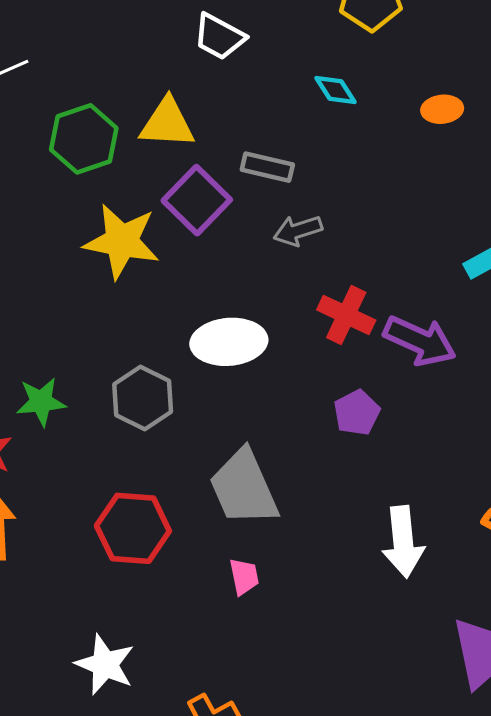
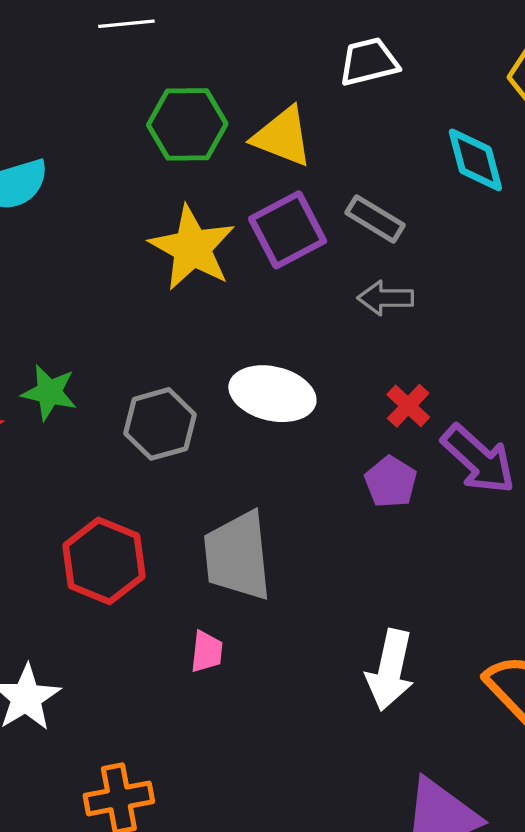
white trapezoid: (219, 37) -> (369, 62), turned 120
cyan diamond: (335, 90) -> (475, 160), size x1.4
red cross: (346, 315) -> (408, 406), size x0.7
purple pentagon: (357, 413) -> (391, 482), moved, turned -30

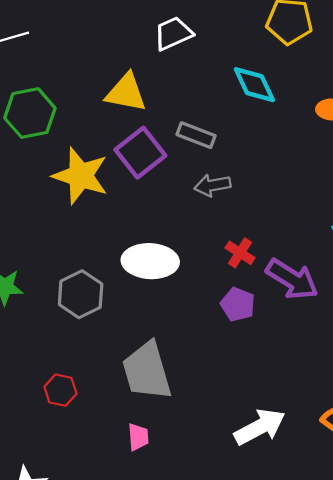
green hexagon: (187, 124) -> (30, 113), moved
red hexagon: (104, 561) -> (60, 390), size x0.6
white arrow: (390, 670) -> (260, 427), turned -120

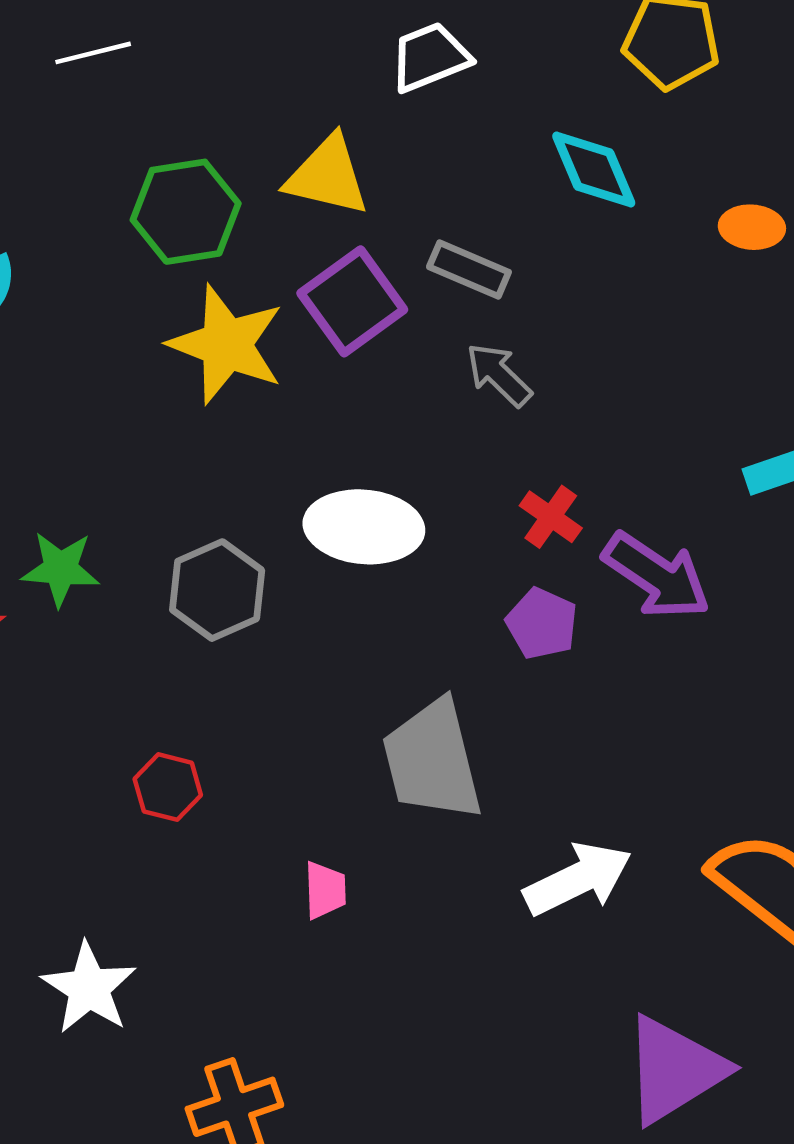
green hexagon: (30, 113) -> (186, 212), moved
gray arrow: (212, 185) -> (499, 375), turned 52
gray trapezoid: (147, 371) -> (432, 760), moved

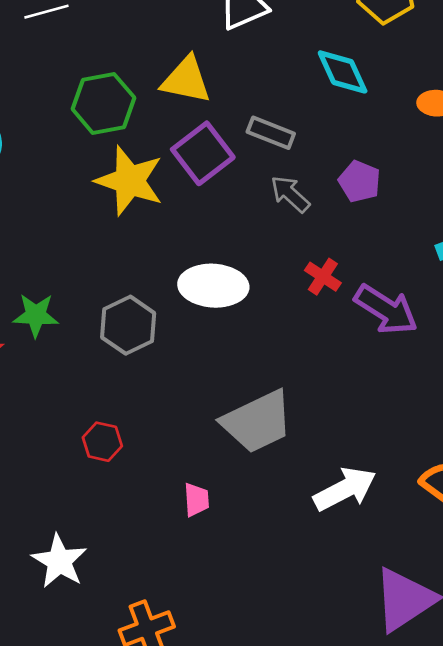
purple pentagon: (542, 624) -> (360, 181), moved
gray trapezoid: (432, 760) -> (257, 422), turned -100

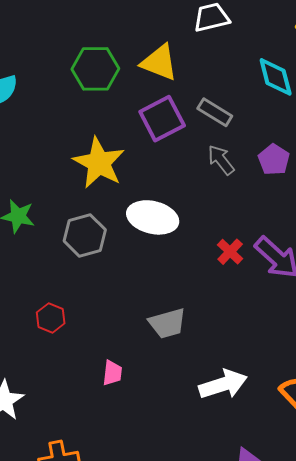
yellow star: (130, 181) -> (99, 163), moved
red cross: (323, 277) -> (230, 252), moved
gray trapezoid: (257, 422) -> (167, 323), size x0.7

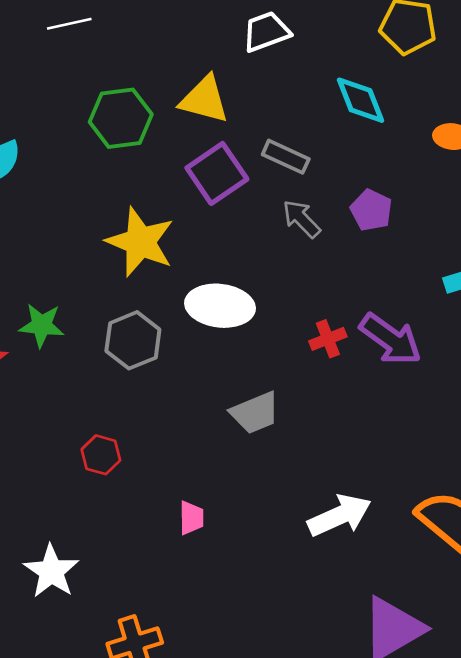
red cross: (230, 252) -> (328, 339), turned 32
gray trapezoid: (167, 323) -> (255, 413), moved

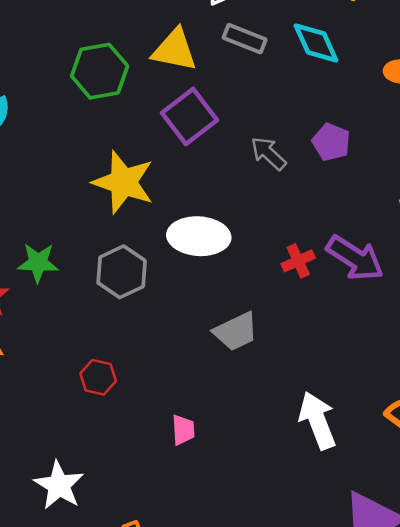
gray rectangle: (286, 157) -> (245, 39), moved
white arrow: (340, 515) -> (317, 420), turned -84

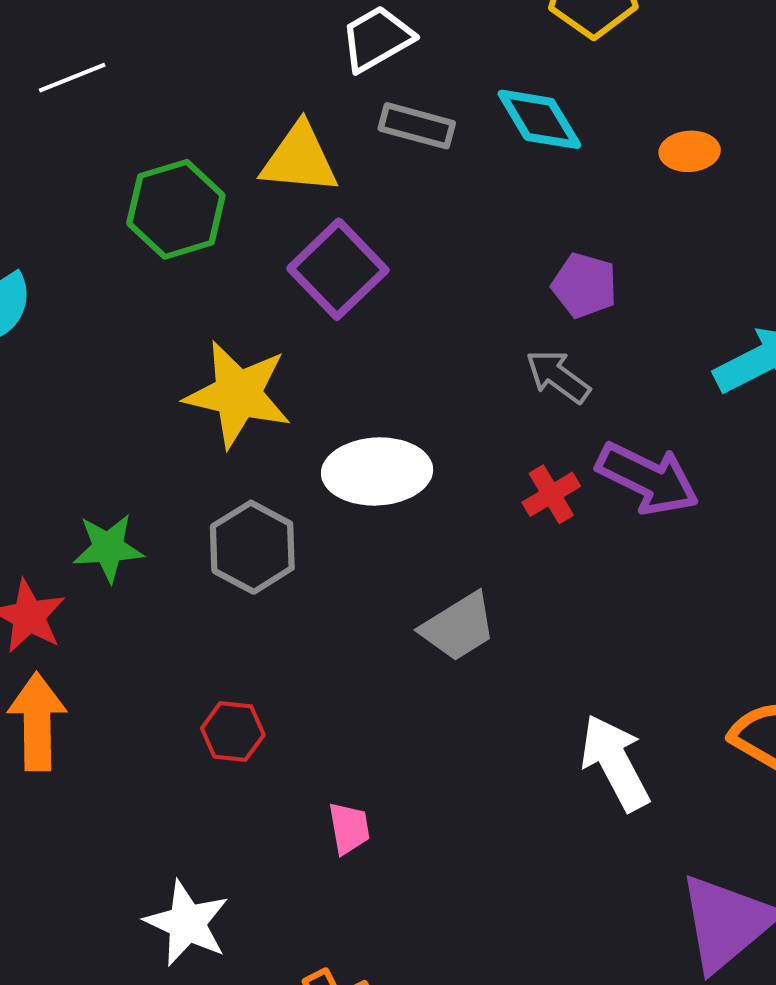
gray arrow: (268, 153) -> (558, 376), moved
pink trapezoid: (183, 430) -> (349, 828), moved

